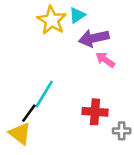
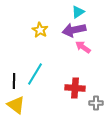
cyan triangle: (77, 15) -> (78, 12), moved
yellow star: (52, 20) -> (40, 30), moved, size x0.7
black line: (29, 113) -> (14, 81), moved, turned -35

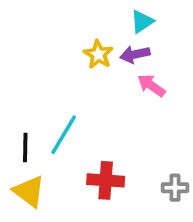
yellow star: (40, 30) -> (98, 54), moved
purple arrow: (74, 30) -> (135, 54), size x0.7
red cross: (75, 88) -> (106, 180), moved

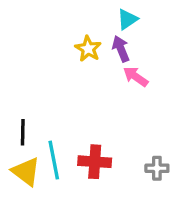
purple arrow: (135, 54) -> (121, 49), turned 80
cyan line: (64, 135) -> (54, 160), moved, turned -42

